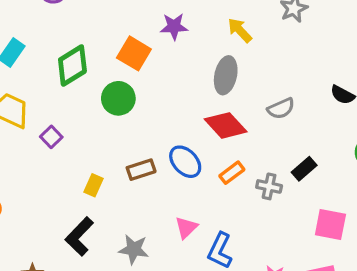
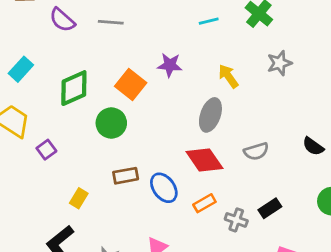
brown rectangle: (141, 170) -> (126, 176), moved

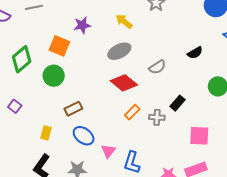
gray ellipse: (210, 115) -> (119, 51), turned 60
black semicircle: (313, 146) -> (195, 53), turned -49
blue ellipse: (164, 188) -> (84, 136), moved

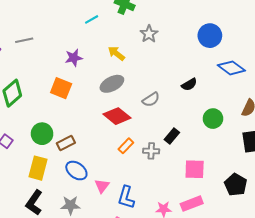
orange square: (59, 46) -> (61, 88), moved
green circle: (54, 76) -> (42, 134), moved
yellow rectangle: (46, 133) -> (38, 168), size x1.6

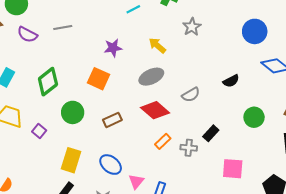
green circle: (42, 134) -> (73, 112), moved
brown rectangle: (66, 143) -> (112, 120), moved

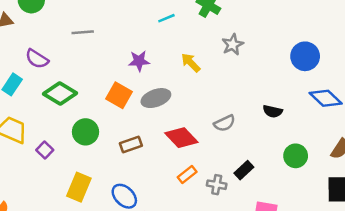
purple semicircle: (27, 35) -> (37, 59), moved
gray ellipse: (151, 77) -> (156, 98), moved
black semicircle: (231, 81) -> (273, 111), turned 35
green diamond: (48, 82) -> (60, 93), turned 64

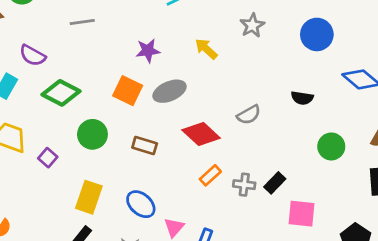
blue circle: (305, 56) -> (317, 34), moved
brown rectangle: (131, 145) -> (145, 145), turned 40
black rectangle: (244, 170) -> (275, 183), moved

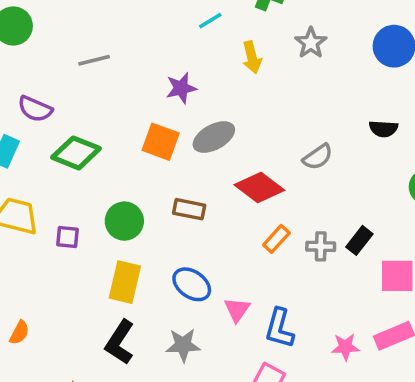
yellow arrow: (206, 49) -> (252, 57), moved, turned -140
green circle: (92, 134) -> (124, 221), moved
purple square: (48, 158) -> (67, 237), turned -30

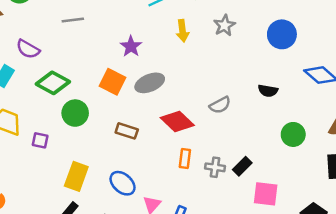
purple star: (181, 88) -> (131, 46), turned -30
green circle: (124, 221) -> (75, 113), moved
orange rectangle: (276, 239) -> (185, 158), turned -42

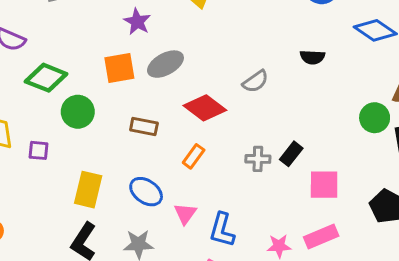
orange square: (112, 82) -> (119, 68), turned -30
green circle: (293, 134) -> (375, 118), moved
orange rectangle: (185, 158) -> (194, 156), moved, turned 36

